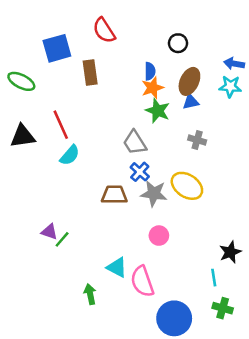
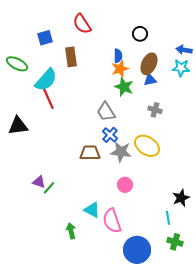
blue square: (57, 48) -> (45, 38), size x0.7
black triangle: (23, 136) -> (18, 126), moved
cyan semicircle: (70, 155) -> (46, 80), moved, size x1.4

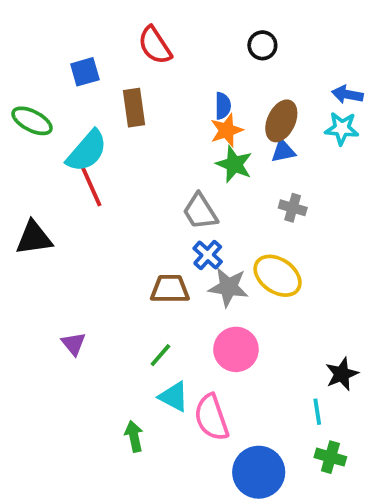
black circle: (140, 34) -> (262, 45), moved
purple triangle: (39, 182) -> (74, 344), turned 32
pink circle: (125, 185) -> (236, 349), size x1.5
green line: (49, 188) -> (160, 355), moved

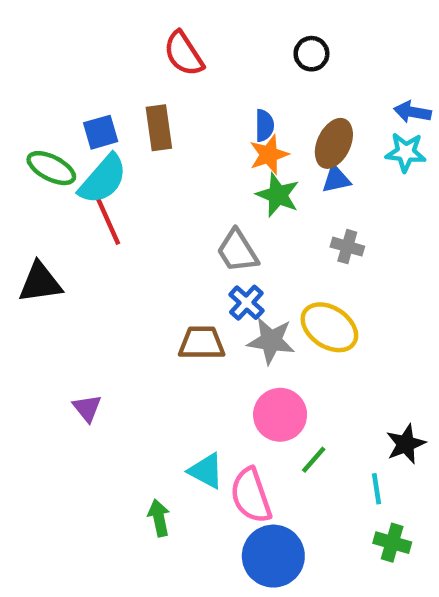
blue square: (85, 72) -> (101, 132), moved
green ellipse: (32, 121) -> (51, 168), moved
green line: (160, 355) -> (314, 460), moved
blue circle: (259, 472) -> (273, 556), moved

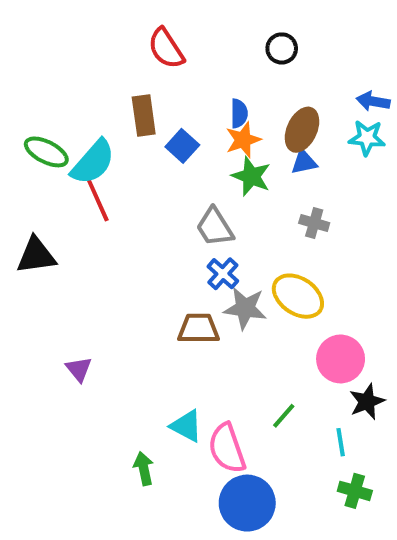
blue square: (101, 132) -> (182, 146), moved, turned -32
brown trapezoid: (202, 343) -> (198, 329), moved
pink circle: (280, 415) -> (341, 359), moved

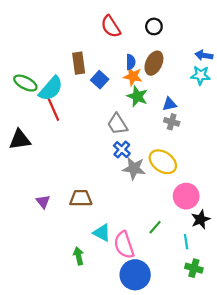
red semicircle: (166, 48) -> (111, 26), moved
brown ellipse: (302, 130) -> (154, 63), moved
orange star: (243, 140) -> (133, 76), turned 30
blue triangle: (304, 162) -> (169, 104), moved
brown trapezoid: (198, 329) -> (81, 198), moved

